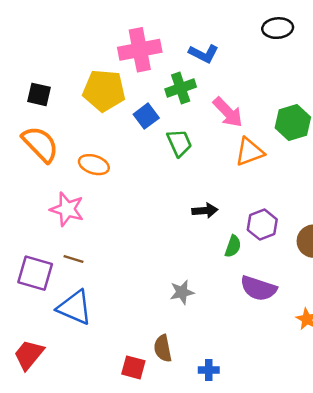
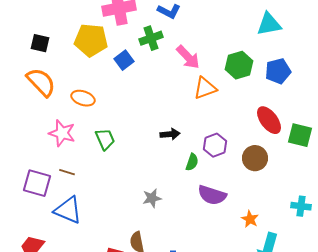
green trapezoid: (179, 143) -> (105, 139), moved

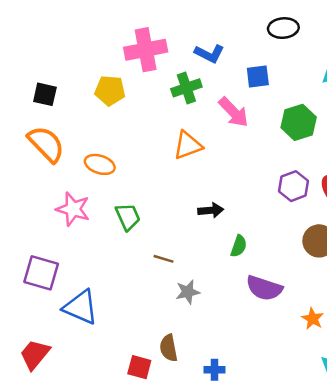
yellow pentagon: (91, 40) -> (110, 91), size x0.7
blue square: (124, 60) -> (258, 76), moved, turned 30
orange triangle: (205, 88) -> (188, 145), moved
purple hexagon: (215, 145) -> (294, 186), moved
brown line: (67, 172) -> (163, 259), moved

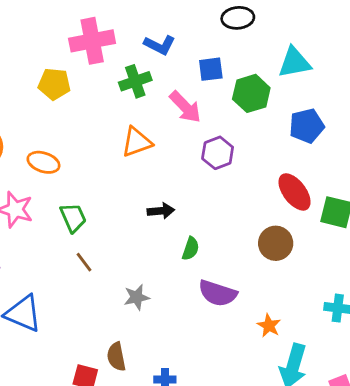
green hexagon: (299, 122) -> (251, 93), moved
purple hexagon: (294, 186) -> (218, 153), moved
brown line: (163, 259) -> (84, 262), moved, turned 36

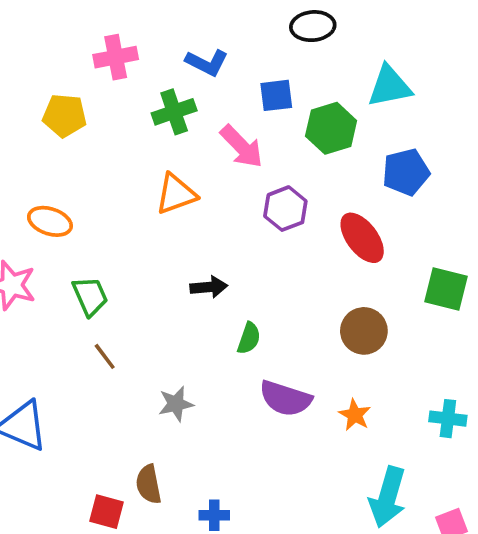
pink cross: (92, 41) -> (116, 57), size x0.7
red ellipse: (295, 192) -> (362, 238), moved
orange star: (269, 326) -> (355, 415), moved

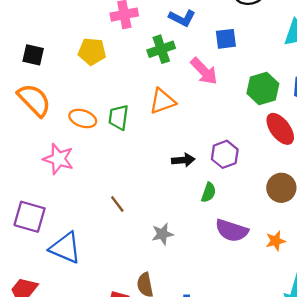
green hexagon: (331, 128) -> (263, 88), moved
purple hexagon: (285, 209) -> (225, 154), moved
green trapezoid: (90, 296) -> (119, 117), moved, turned -148
orange star: (355, 415) -> (276, 241), turned 30

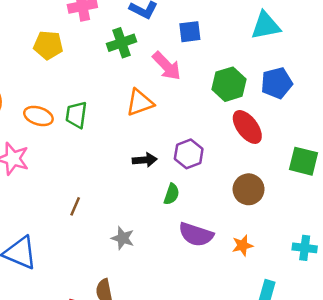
orange triangle: (162, 101) -> (140, 103), moved
brown line: (117, 204) -> (75, 206), turned 60
gray star: (162, 234) -> (123, 238), turned 30

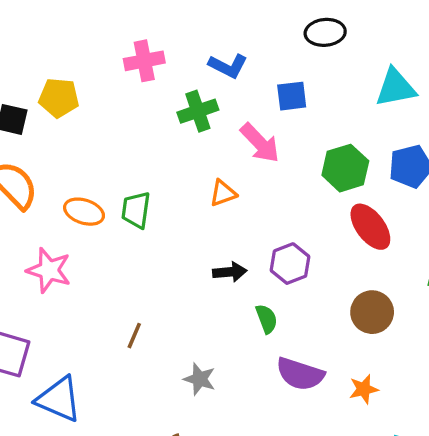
yellow pentagon: (48, 45) -> (59, 98), moved
orange triangle: (140, 103) -> (223, 193), size x0.7
green semicircle: (172, 194) -> (267, 319), turned -40

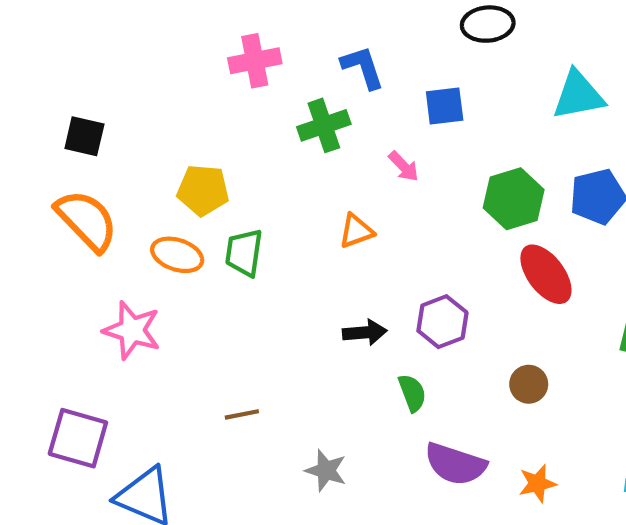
blue L-shape: (228, 66) -> (363, 67), turned -135
yellow pentagon: (59, 98) -> (203, 190), moved
pink arrow: (260, 143) -> (404, 166), size x0.6
brown circle: (372, 312) -> (529, 384), moved, size x0.7
brown line: (134, 336) -> (242, 414), turned 56

